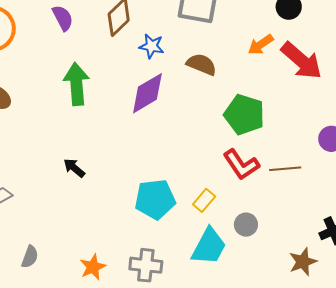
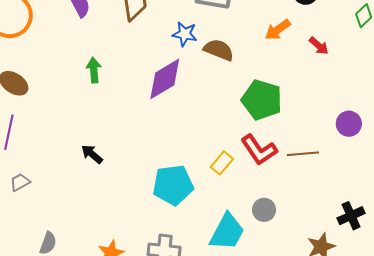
blue star: (152, 46) -> (185, 34), moved
red arrow: (302, 61) -> (319, 46), size x0.5
green arrow: (76, 84) -> (94, 70), size x0.6
yellow rectangle: (204, 200) -> (222, 163), moved

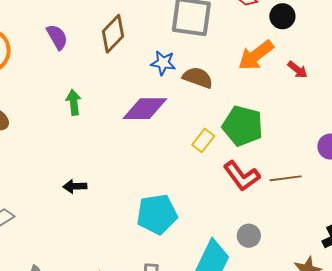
orange arrow: (278, 30) -> (256, 55), size x1.4
purple diamond: (165, 79) -> (145, 109), turned 33
black arrow: (92, 154) -> (75, 186), turned -40
yellow rectangle: (222, 163) -> (203, 140), moved

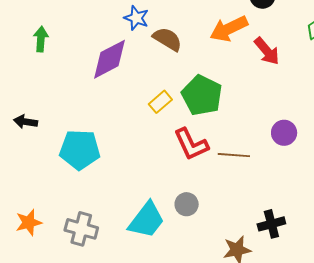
red arrow: (298, 70) -> (267, 51), size x1.4
purple diamond: (145, 109) -> (109, 59), turned -39
cyan pentagon: (157, 214) -> (80, 150), moved

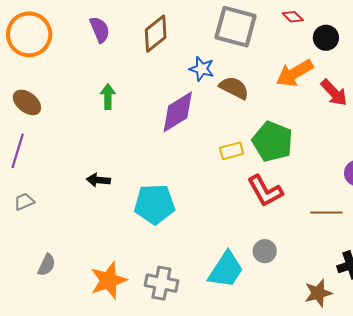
yellow rectangle: (160, 102) -> (232, 151), turned 30
brown line: (234, 155) -> (326, 212), moved
orange star: (29, 222) -> (109, 280), size x1.4

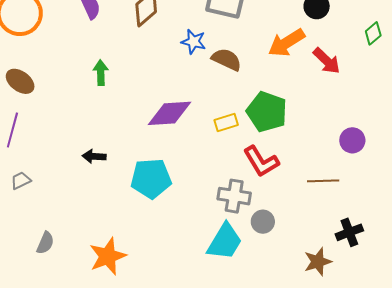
purple diamond: (178, 112) -> (170, 113), moved, turned 30
gray cross: (161, 283) -> (234, 196), moved

